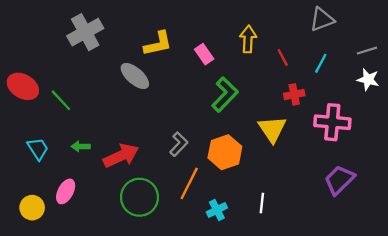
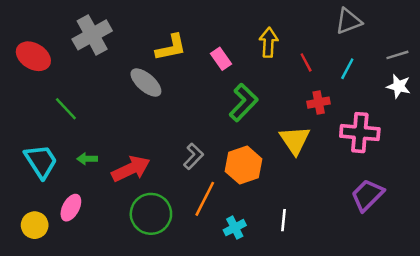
red ellipse: (23, 86) -> (33, 56), moved
cyan trapezoid: (38, 149) -> (41, 161), size x1.4

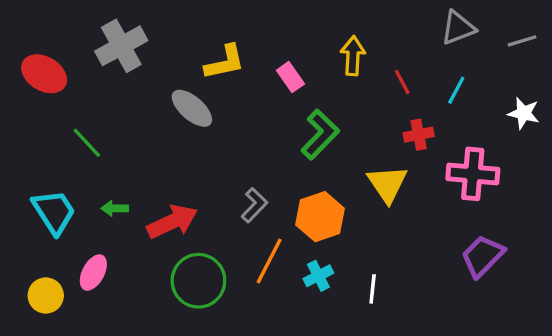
gray line: (397, 55) -> (522, 41), moved
cyan cross: (235, 228) -> (318, 276), moved

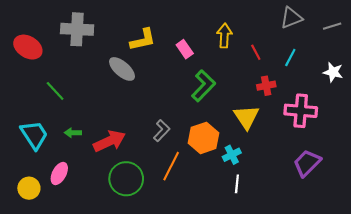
gray cross: (121, 46) -> (77, 29), turned 32
cyan cross: (318, 276) -> (232, 155), moved

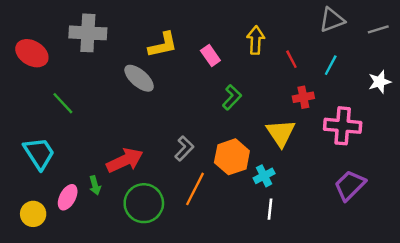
white star: (333, 72) -> (380, 82), turned -30
green L-shape: (204, 86) -> (232, 97), size x0.7
green arrow: (73, 133) -> (95, 185), moved, turned -105

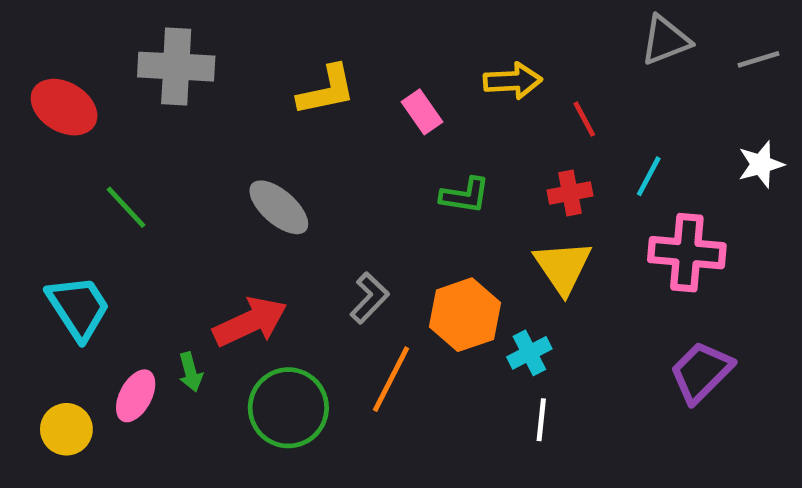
yellow arrow: (256, 40) -> (513, 81), turned 84
cyan line: (331, 65) -> (649, 176), moved
gray ellipse: (139, 78) -> (279, 207), moved
green L-shape: (232, 97) -> (465, 195), turned 55
red cross: (303, 97) -> (570, 193), moved

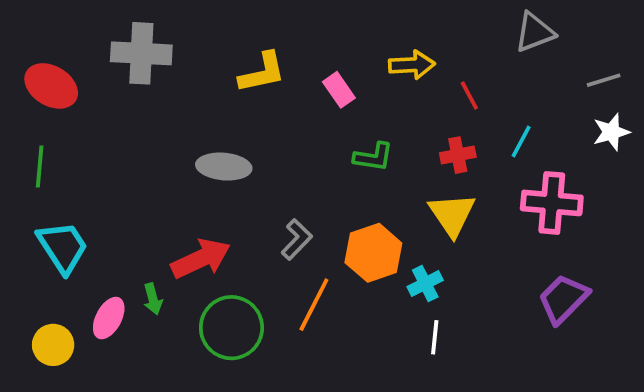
gray line: (758, 59) -> (604, 80), moved
green line: (126, 207) -> (40, 167), moved, turned 48
gray ellipse: (279, 207) -> (224, 167), turned -36

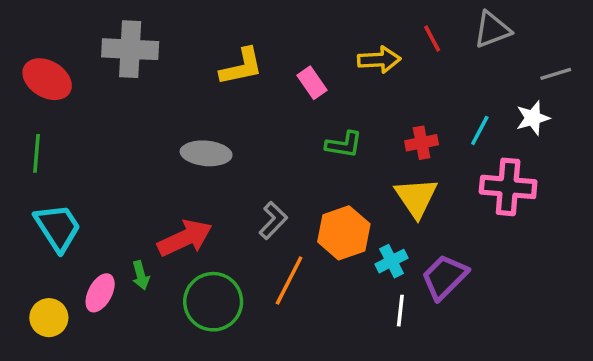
red line: (469, 96) -> (432, 39), moved
white star: (611, 132) -> (533, 118), moved
purple trapezoid: (563, 299) -> (445, 277), moved

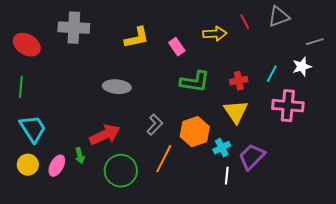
green L-shape: (344, 145) -> (195, 82), size x1.4
yellow circle: (49, 318) -> (28, 165), moved

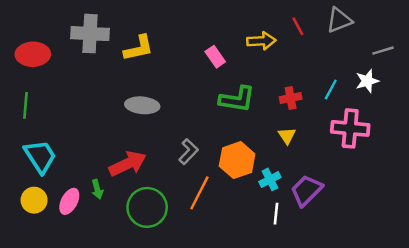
yellow L-shape: (137, 38) -> (139, 48), moved
red ellipse: (27, 45) -> (33, 54), turned -32
yellow triangle: (236, 112) -> (287, 136), size x0.6

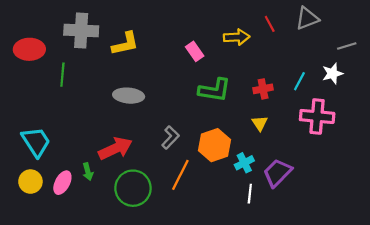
green line: (26, 105) -> (62, 75), moved

